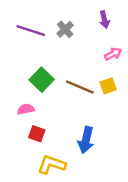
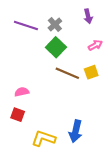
green square: (42, 80) -> (56, 47), moved
red square: (37, 134) -> (18, 115), moved
blue arrow: (86, 140) -> (76, 131), moved

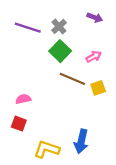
purple arrow: (88, 16) -> (95, 18), turned -56
pink arrow: (95, 45) -> (94, 57), moved
yellow square: (91, 72) -> (98, 88), moved

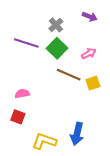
purple line: (28, 28) -> (26, 43), moved

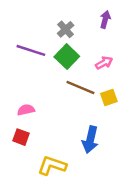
purple arrow: (90, 17) -> (105, 19), turned -96
blue arrow: (77, 134) -> (90, 140), moved

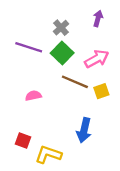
pink arrow: (104, 63) -> (97, 59), size x1.5
pink semicircle: (26, 110) -> (33, 96), moved
red square: (21, 137) -> (23, 141), moved

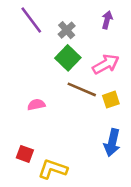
purple line: (29, 47) -> (31, 20), moved, turned 35
blue arrow: (84, 130) -> (112, 143), moved

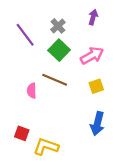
purple line: (31, 20) -> (25, 35), moved
brown line: (82, 89) -> (55, 80), moved
pink semicircle: (36, 105) -> (32, 91), turned -80

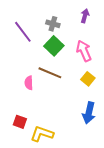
gray cross: (58, 26) -> (53, 24), turned -32
pink arrow: (92, 56) -> (84, 51), turned -85
yellow square: (96, 86) -> (88, 79), turned -32

